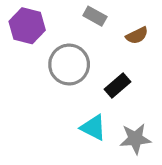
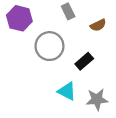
gray rectangle: (95, 16) -> (68, 11), turned 35

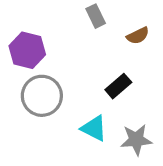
purple hexagon: (19, 18) -> (27, 50), moved
gray circle: (49, 46) -> (42, 96), moved

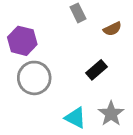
cyan triangle: (94, 128) -> (75, 118), moved
gray star: (136, 140) -> (111, 114), turned -30

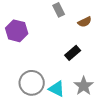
gray circle: (34, 78) -> (32, 83), moved

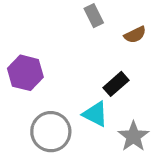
purple hexagon: (17, 31) -> (25, 73), moved
cyan triangle: (57, 89) -> (95, 114), moved

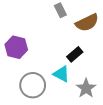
brown semicircle: (135, 35) -> (87, 23), size x1.6

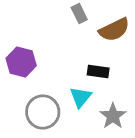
black rectangle: (75, 54) -> (98, 72), turned 49
cyan triangle: (61, 74) -> (81, 97), turned 42

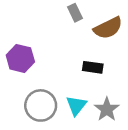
cyan triangle: (81, 97) -> (76, 105), moved

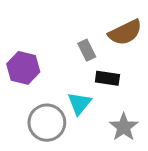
gray rectangle: (75, 13) -> (87, 50), moved
cyan triangle: (76, 105) -> (79, 103), moved

